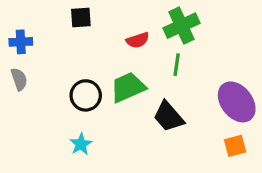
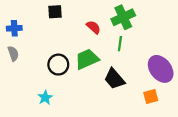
red semicircle: (138, 40) -> (94, 27), turned -120
cyan star: (81, 144) -> (45, 98), moved
orange square: (235, 146) -> (151, 96), moved

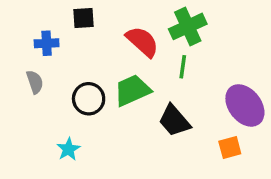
red semicircle: (94, 27) -> (142, 42), size x1.5
blue cross: (14, 28) -> (47, 43), moved
gray semicircle: (13, 54) -> (35, 82), moved

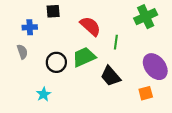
green cross: (188, 26) -> (146, 17), moved

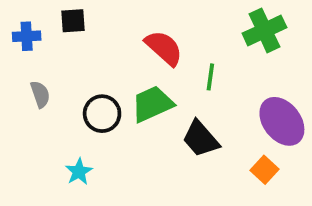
black square: (53, 11) -> (73, 21), moved
blue cross: (30, 27) -> (27, 36), moved
orange square: (146, 93) -> (264, 170), turned -32

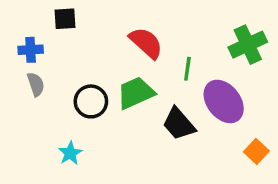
green cross: (264, 30) -> (248, 45), moved
blue cross: (27, 36) -> (31, 50), moved
purple ellipse: (282, 121) -> (224, 101), moved
orange square: (264, 170) -> (256, 151), moved

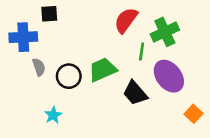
red semicircle: (146, 43) -> (126, 20), moved, turned -96
green cross: (248, 45) -> (165, 32), moved
blue cross: (31, 50) -> (23, 37), size x1.5
gray semicircle: (36, 84) -> (39, 67), moved

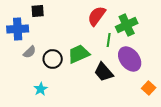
gray semicircle: (39, 67) -> (30, 52), turned 64

